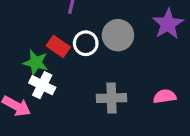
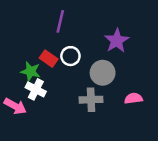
purple star: (168, 24) -> (117, 41), moved
gray circle: (118, 35) -> (103, 73), moved

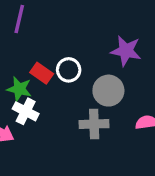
purple line: (60, 21) -> (19, 19), moved
purple star: (117, 41) -> (126, 51), turned -30

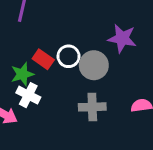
green star: (19, 89) -> (22, 74), turned -30
gray circle: (108, 91) -> (94, 65), moved

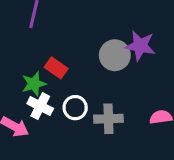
white circle: (68, 56) -> (75, 108), moved
gray circle: (94, 65) -> (115, 55), moved

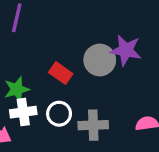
red rectangle: (56, 68) -> (61, 73), moved
white cross: (40, 106) -> (23, 112), turned -35

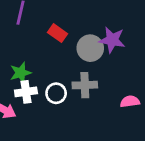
red rectangle: (61, 73) -> (57, 33), moved
gray cross: (93, 125) -> (85, 85), moved

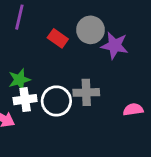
gray circle: (90, 48) -> (91, 30), moved
white circle: (56, 93) -> (56, 101), size x1.4

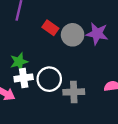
gray circle: (91, 30) -> (73, 35), moved
gray cross: (86, 92) -> (74, 92), moved

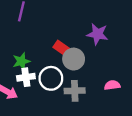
red rectangle: (50, 28) -> (61, 48), moved
gray circle: (73, 35) -> (74, 59), moved

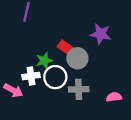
green star: (21, 61) -> (44, 61), moved
pink semicircle: (112, 85) -> (114, 97), moved

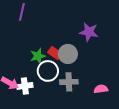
red rectangle: (65, 47) -> (55, 53), moved
white cross: (31, 76) -> (25, 86), moved

